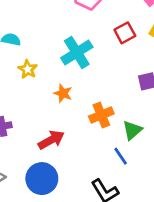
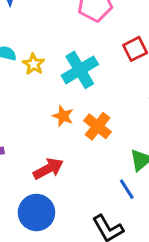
yellow star: (28, 69) -> (34, 64), moved
orange cross: (101, 115) -> (98, 126), moved, turned -30

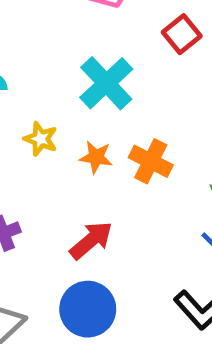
yellow star: (34, 64) -> (41, 139), moved

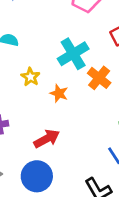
orange cross: (151, 161) -> (99, 78), moved

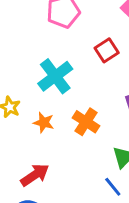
orange cross: (99, 78) -> (86, 122), moved

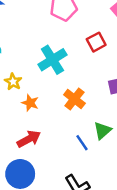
orange star: (44, 123) -> (30, 103), moved
blue line: (113, 187) -> (82, 143), moved

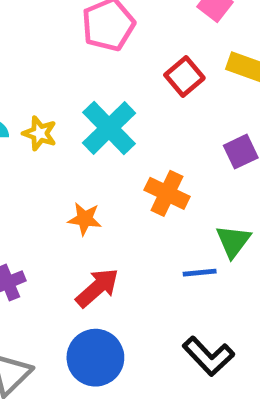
yellow star: (13, 82) -> (40, 133), moved
blue line: (82, 143) -> (200, 273), turned -49

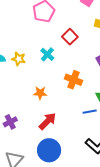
red square: (184, 76) -> (70, 37), moved
cyan cross: (109, 128) -> (47, 54), size x0.6

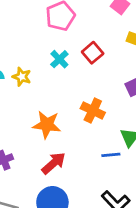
cyan cross: (47, 54) -> (59, 59), moved
orange star: (40, 93) -> (47, 125), size x1.5

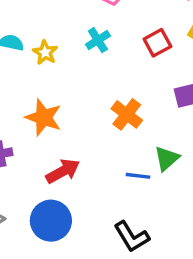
red square: (93, 53) -> (157, 43), moved
orange star: (47, 125) -> (44, 117), moved

